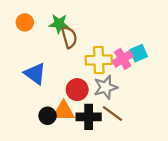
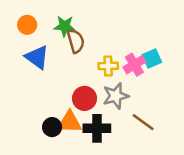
yellow cross: (99, 60) -> (108, 66), size x0.7
blue triangle: (35, 74) -> (37, 57), moved
brown line: (112, 113) -> (143, 122), moved

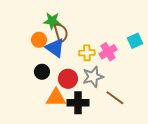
orange circle: (27, 25) -> (39, 40), moved
blue triangle: (37, 57) -> (55, 48), moved
cyan square: (152, 58) -> (135, 41), moved
black circle: (52, 127) -> (42, 72), moved

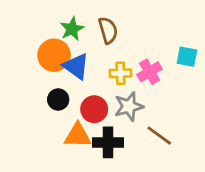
green star: (52, 21) -> (72, 29), turned -30
brown semicircle: (61, 33) -> (108, 30), moved
orange circle: (39, 40) -> (54, 55), size x1.5
cyan square: (135, 41) -> (187, 57), turned 35

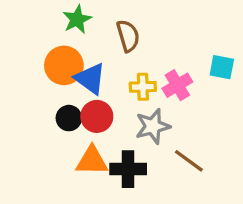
green star: (72, 29) -> (77, 19), moved
red circle: (94, 109) -> (97, 116), moved

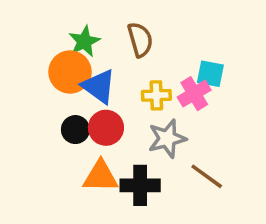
green star: (77, 19) -> (84, 41), moved
cyan square: (222, 67) -> (210, 74), moved

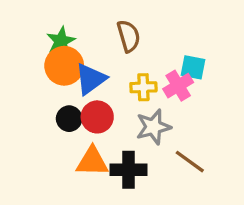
green star: (84, 41) -> (61, 41), moved
blue triangle: (99, 86) -> (91, 79), turned 48

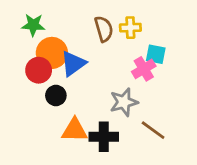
green star: (61, 41) -> (33, 25), moved, turned 30
yellow cross: (143, 87) -> (130, 28), moved
red circle: (97, 117) -> (39, 70), moved

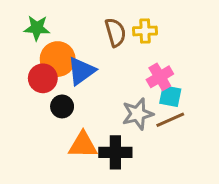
cyan square: (156, 54) -> (170, 96), moved
brown line: (153, 130) -> (170, 120), moved, turned -60

